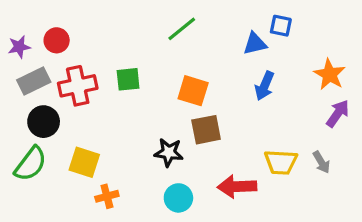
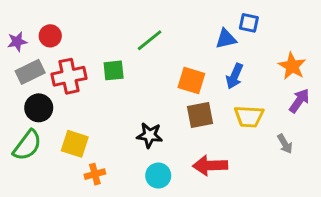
green line: (182, 29) -> (150, 40), moved
orange square: (193, 91) -> (191, 81), moved
brown square: (206, 130) -> (200, 115), moved
yellow trapezoid: (281, 162) -> (249, 116), moved

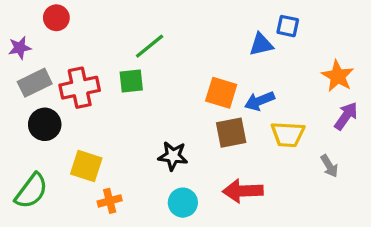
red circle: (50, 36) -> (56, 18), moved
green line: (150, 40) -> (150, 46), moved
blue arrow: (235, 76) -> (259, 101), moved, turned 45
green semicircle: (27, 145) -> (31, 191), moved

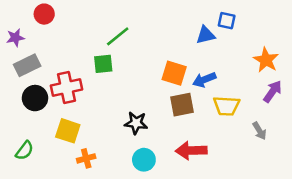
red cross: (80, 88) -> (66, 88), moved
green semicircle: (31, 191) -> (24, 151), size x0.7

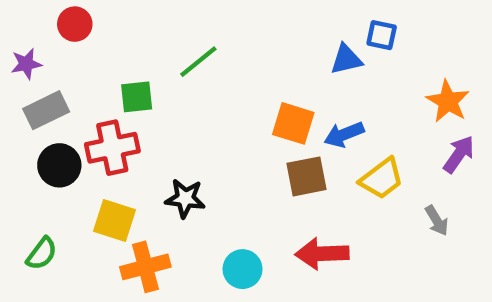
green square: (103, 64) -> (137, 97), moved
yellow trapezoid: (227, 106) -> (382, 179), turned -40
black star: (136, 123) -> (185, 198), moved
orange cross: (86, 158) -> (145, 267), size x1.5

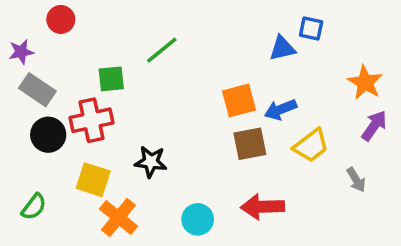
gray rectangle: (46, 110) -> (37, 90), turned 60
orange square: (293, 123) -> (239, 100), turned -32
orange cross: (145, 267) -> (118, 218), turned -36

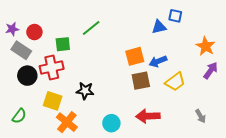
red circle: (61, 19) -> (34, 32), moved
gray arrow: (356, 180) -> (201, 116), moved

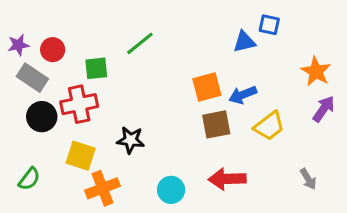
orange cross: (67, 122) -> (102, 188), turned 30

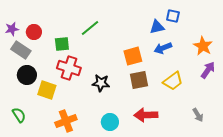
blue arrow: (243, 95) -> (163, 48), moved
red cross: (79, 104) -> (69, 68), moved, turned 30
black star: (131, 140) -> (101, 83), moved
yellow square: (81, 156) -> (47, 90), moved
green semicircle: (29, 179) -> (19, 115), turned -70

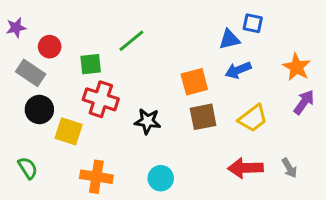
purple star: (12, 29) -> (16, 28), moved
red arrow: (146, 115) -> (245, 168), moved
orange cross: (66, 121) -> (96, 177), turned 30

